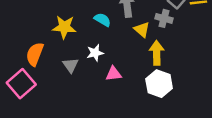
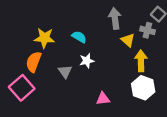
cyan semicircle: (102, 20) -> (79, 37), moved
yellow star: (64, 27) -> (44, 38), moved
pink triangle: (114, 74) -> (103, 99), moved

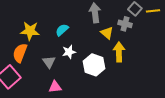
cyan semicircle: (79, 37) -> (62, 30), turned -72
white hexagon: (143, 88) -> (94, 65), moved
pink triangle: (103, 99) -> (55, 87), moved

